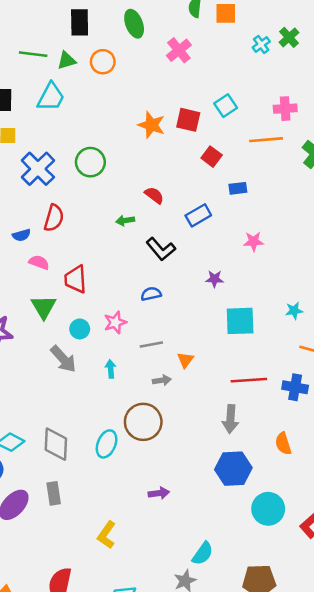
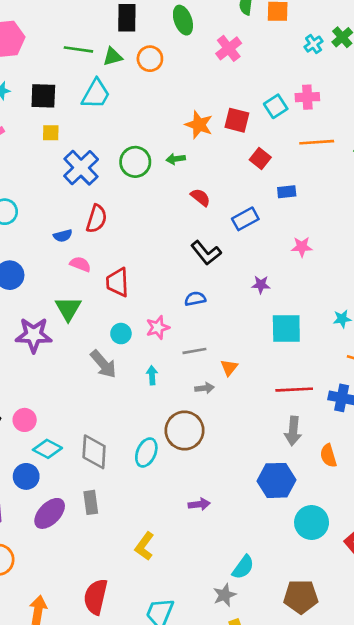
pink cross: (285, 109) -> (307, 97), moved
green arrow: (125, 221) -> (176, 159), moved
green triangle: (44, 307) -> (68, 309), moved
gray arrow: (230, 419) -> (293, 431), moved

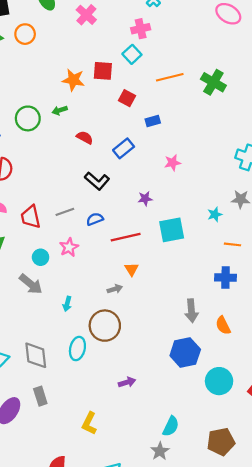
pink cross: (307, 97) -> (141, 29), moved
gray line: (194, 351) -> (65, 212), moved
cyan arrow: (152, 375) -> (67, 304), moved, turned -152
red line: (294, 390) -> (126, 237), moved

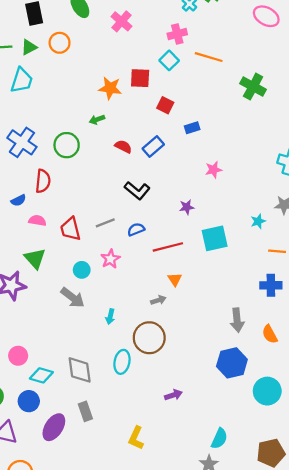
orange line: (170, 77) -> (209, 57), moved, turned 32
green circle: (28, 118) -> (67, 145), moved
blue rectangle: (124, 148) -> (153, 146), moved

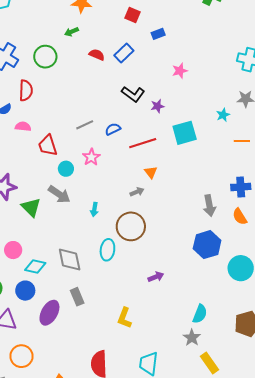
black L-shape: (137, 190) -> (133, 94), moved
red trapezoid: (70, 229) -> (48, 146), moved
green triangle: (35, 258) -> (31, 207), moved
blue cross: (271, 285) -> (241, 187), moved

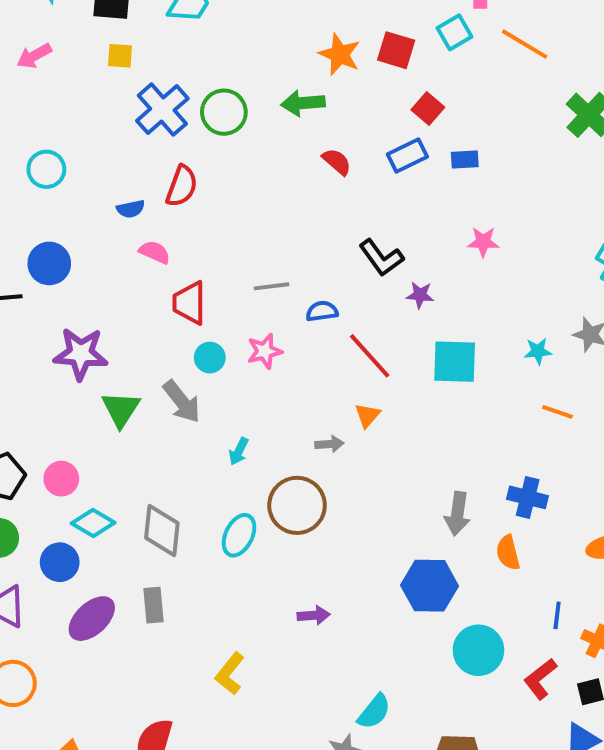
green arrow: (71, 32) -> (303, 103), size x1.5
blue rectangle: (124, 53) -> (407, 156), moved
green circle: (45, 57) -> (224, 112), moved
red line: (143, 143) -> (370, 356), turned 48

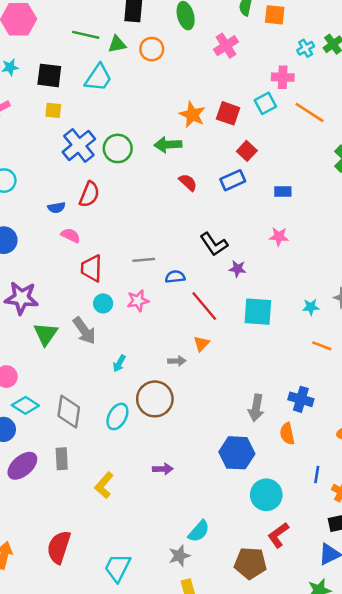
blue rectangle: (465, 159) -> (283, 192), moved
yellow L-shape: (230, 674) -> (104, 485), moved
red L-shape: (540, 679) -> (278, 535), moved

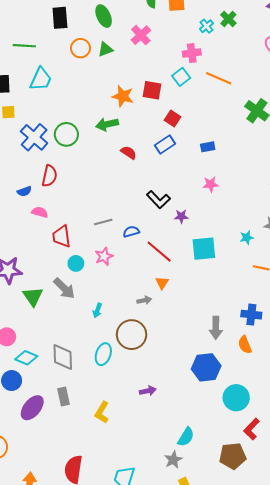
green triangle: (117, 44) -> (105, 49), moved

